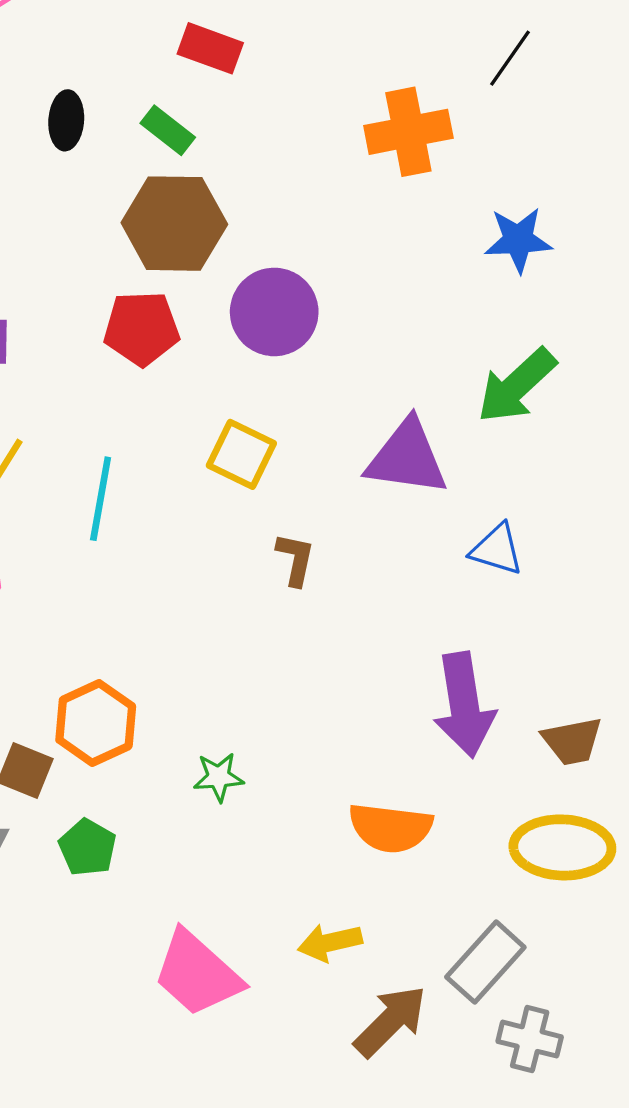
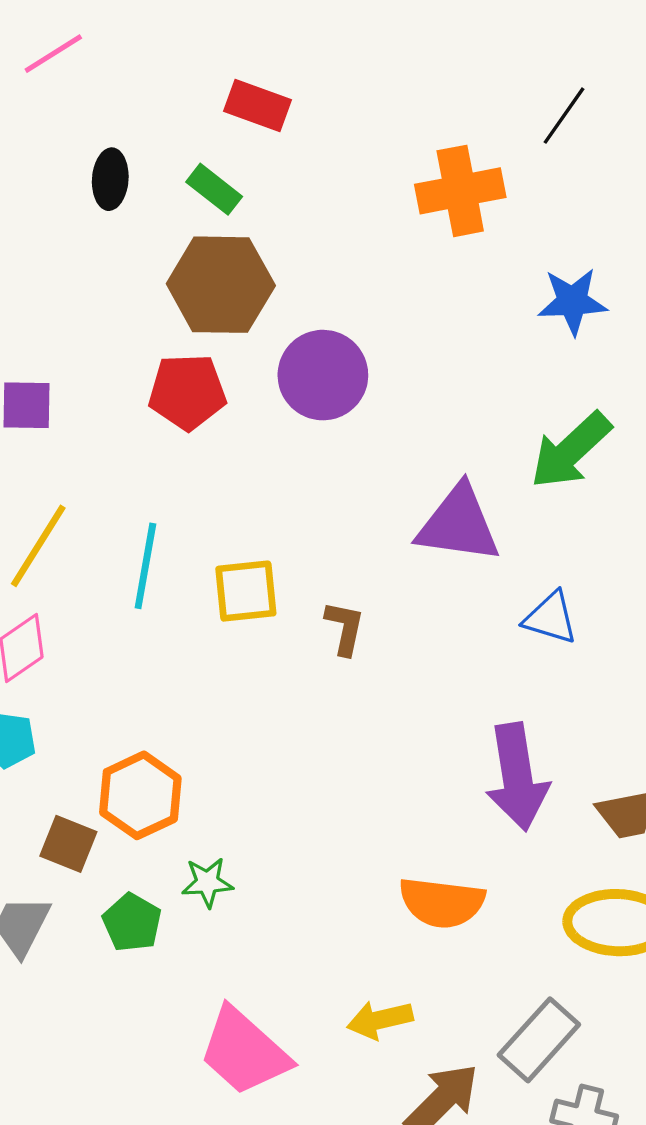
yellow square: (241, 454) -> (246, 591), moved, turned -32
green star: (219, 777) -> (207, 882), moved

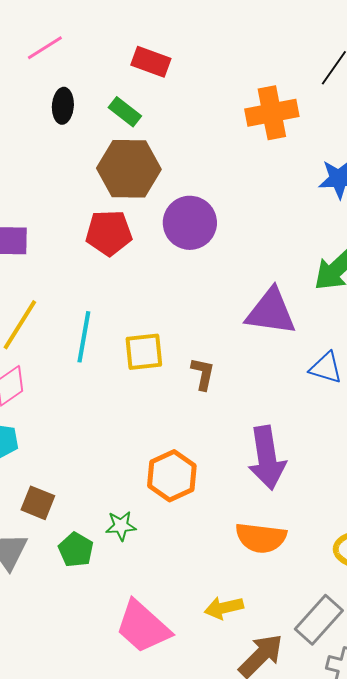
pink line: (53, 54) -> (45, 48), moved
purple arrow: (517, 777) -> (267, 458), moved
orange hexagon: (140, 795) -> (172, 476), moved

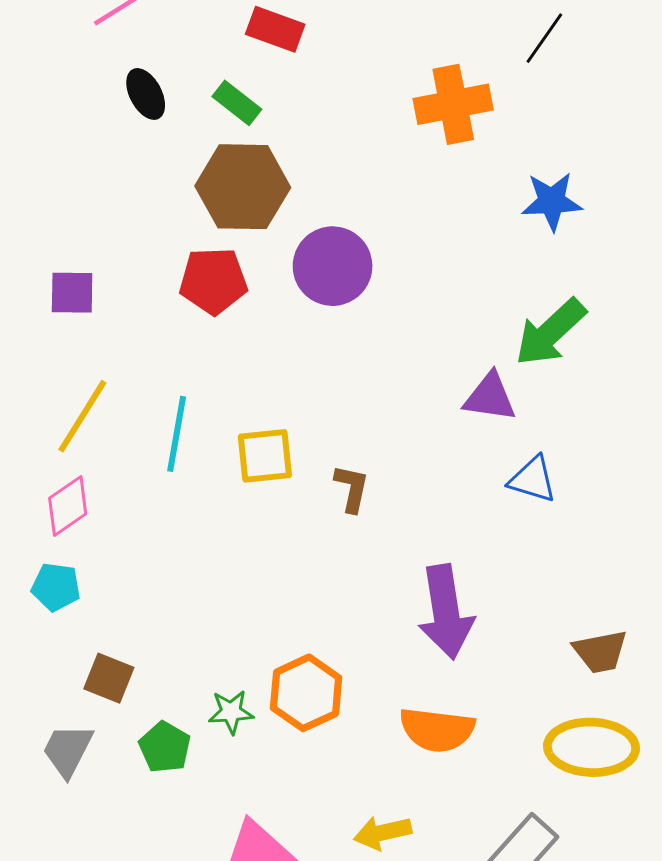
black ellipse: (63, 106) -> (146, 94), turned -32
purple triangle: (271, 312) -> (490, 397), moved, size x0.7
orange hexagon: (172, 476) -> (306, 693), moved

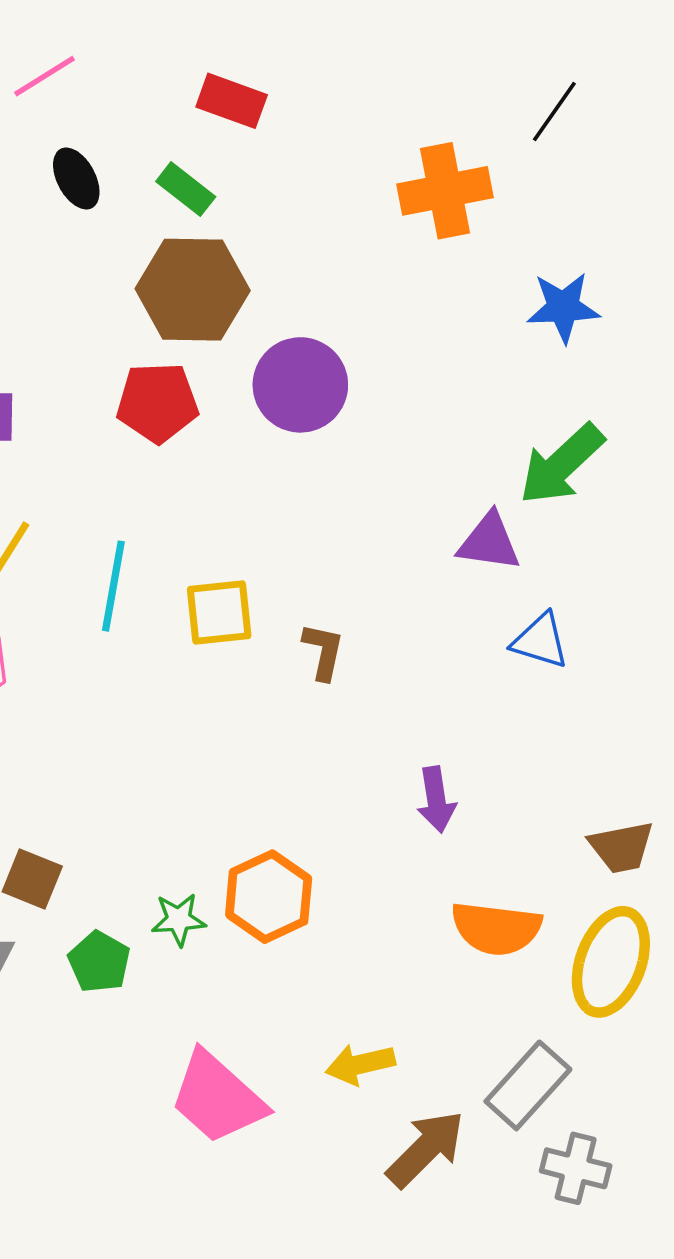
purple arrow: (446, 612) -> (436, 800), size x0.6
orange semicircle: (437, 730) -> (496, 928), moved
yellow ellipse: (591, 747) -> (611, 962), turned -72

